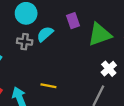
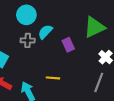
purple rectangle: (73, 21) -> (68, 45), moved

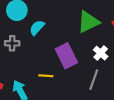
gray cross: (28, 40) -> (12, 43), moved
purple rectangle: (68, 45) -> (66, 56), moved, size x1.6

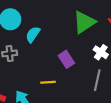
purple rectangle: (66, 56) -> (66, 59), size x0.7

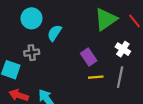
yellow line: (48, 82) -> (96, 77), moved

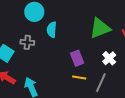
cyan semicircle: (54, 33) -> (52, 30), turned -42

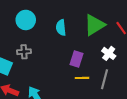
cyan semicircle: (52, 30) -> (61, 28), moved
purple rectangle: (77, 58) -> (77, 59), turned 49

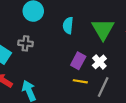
green triangle: (94, 25) -> (103, 29), turned -40
white cross: (109, 53) -> (99, 62), moved

